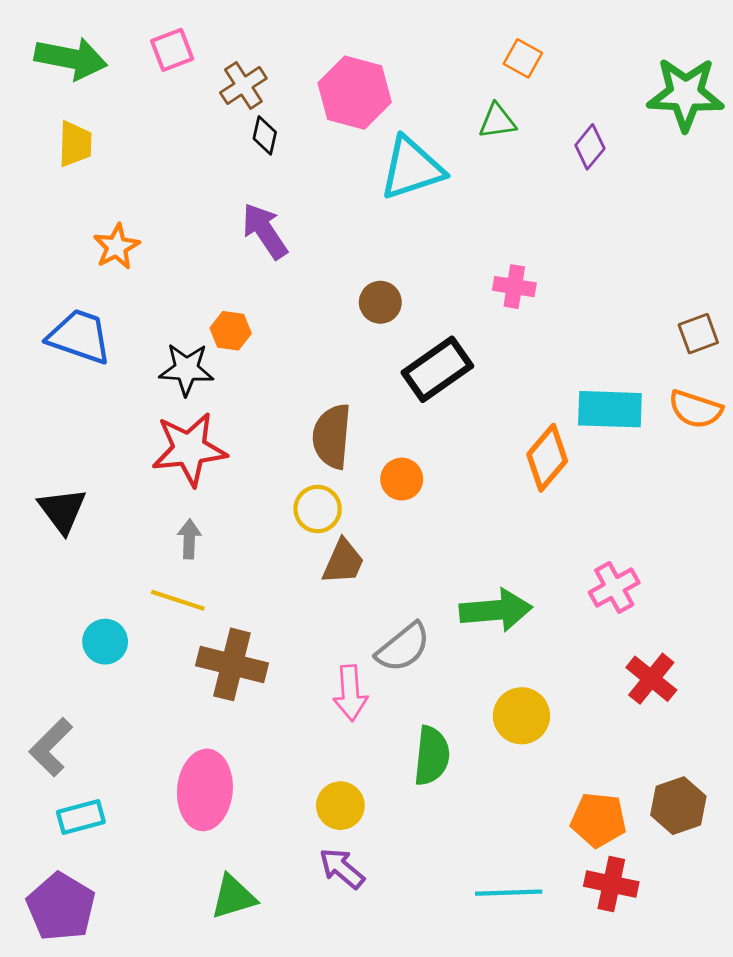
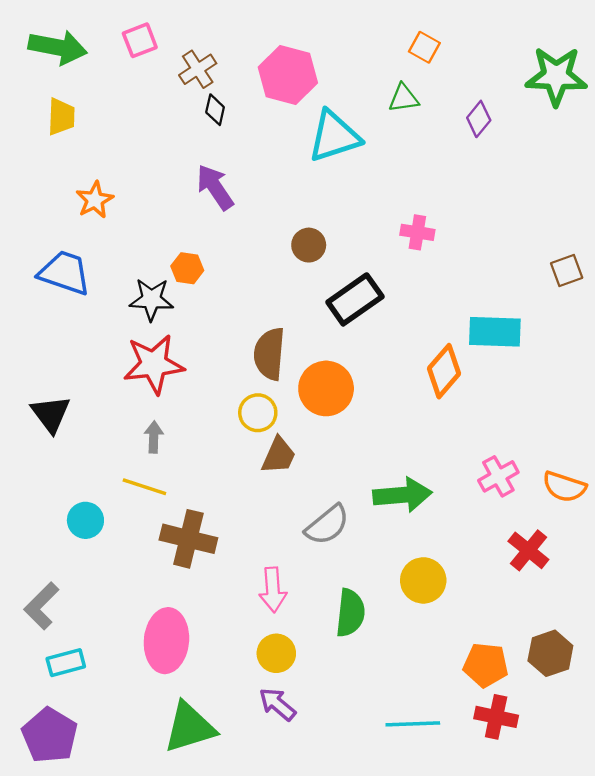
orange semicircle: (695, 409) -> (564, 487), moved
orange circle: (402, 479) -> (326, 388), size x1.6
pink arrow: (350, 693) -> (273, 590), moved
green triangle: (233, 897) -> (190, 727), size x1.4

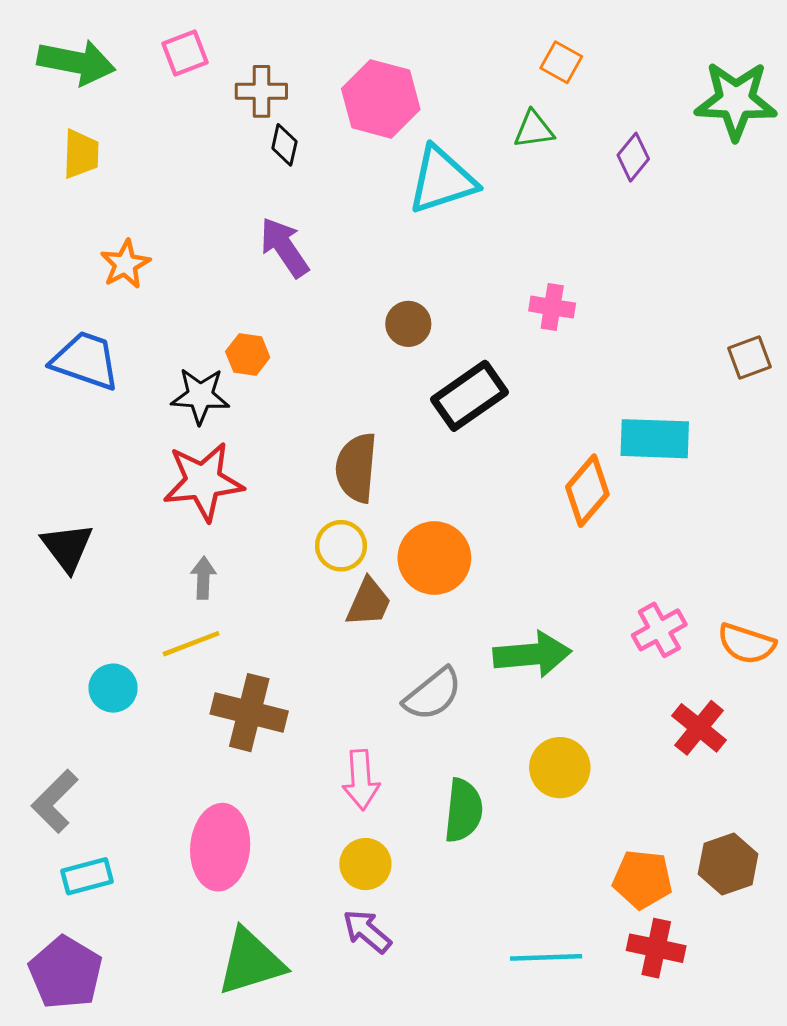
brown cross: (198, 69) -> (261, 91), turned 33
orange circle: (326, 388) -> (434, 558), moved
yellow line: (144, 487) -> (191, 644), turned -39

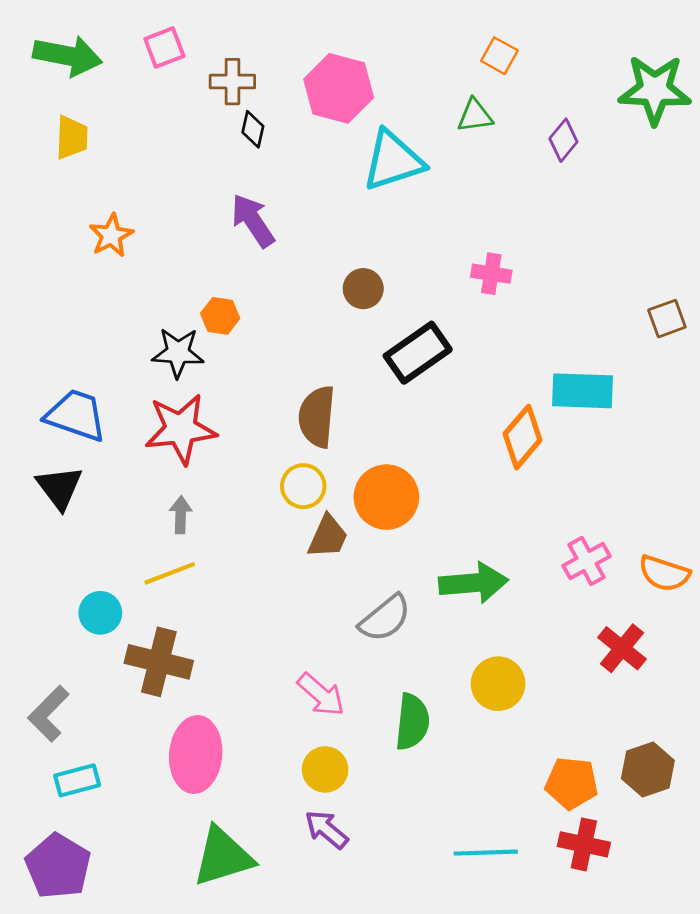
blue trapezoid: (85, 361) -> (76, 415), moved
brown cross: (249, 713) -> (159, 662), moved
pink arrow: (361, 780) -> (321, 695), turned -45

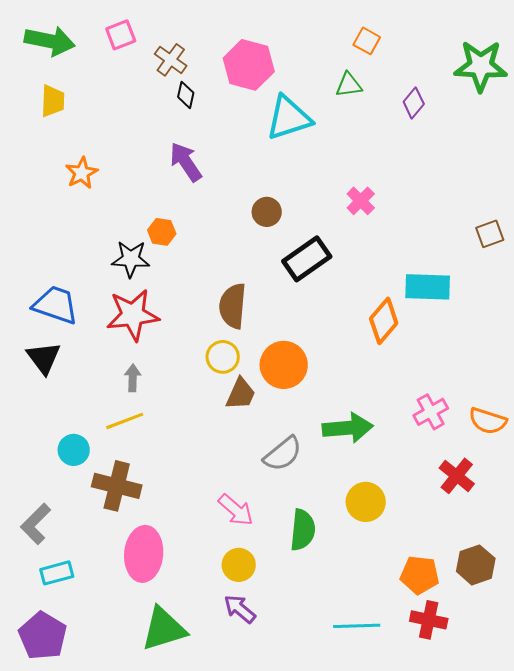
brown cross: (232, 82) -> (171, 60), turned 36
pink cross: (491, 274) -> (361, 201), turned 36

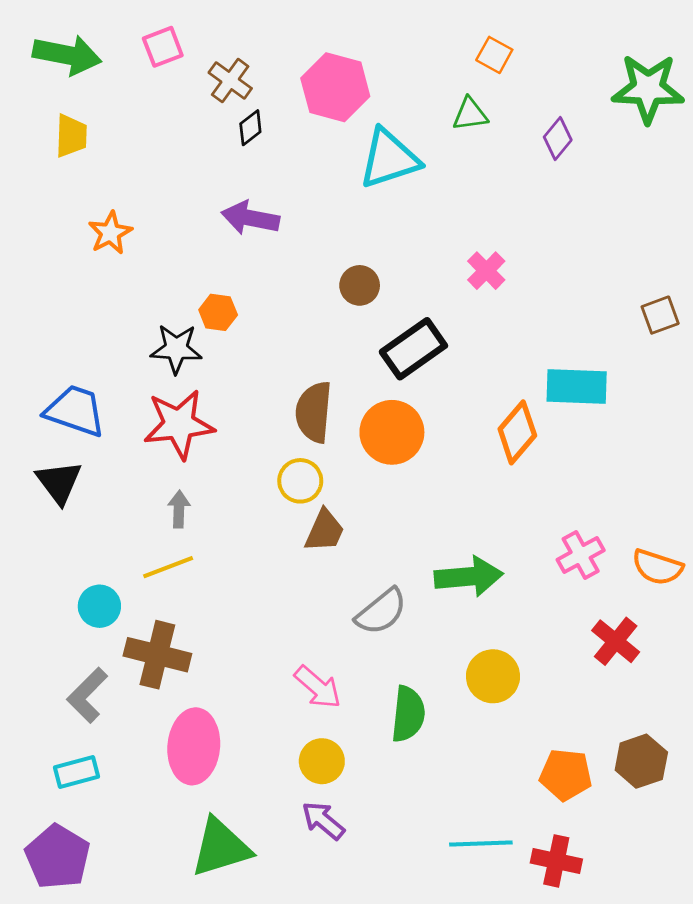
black diamond: (186, 95) -> (250, 128), turned 40
purple arrow: (186, 162) -> (250, 218), turned -45
orange circle: (284, 365) -> (392, 432), moved
gray L-shape: (36, 524) -> (87, 695), moved
red cross: (429, 620) -> (556, 861), moved

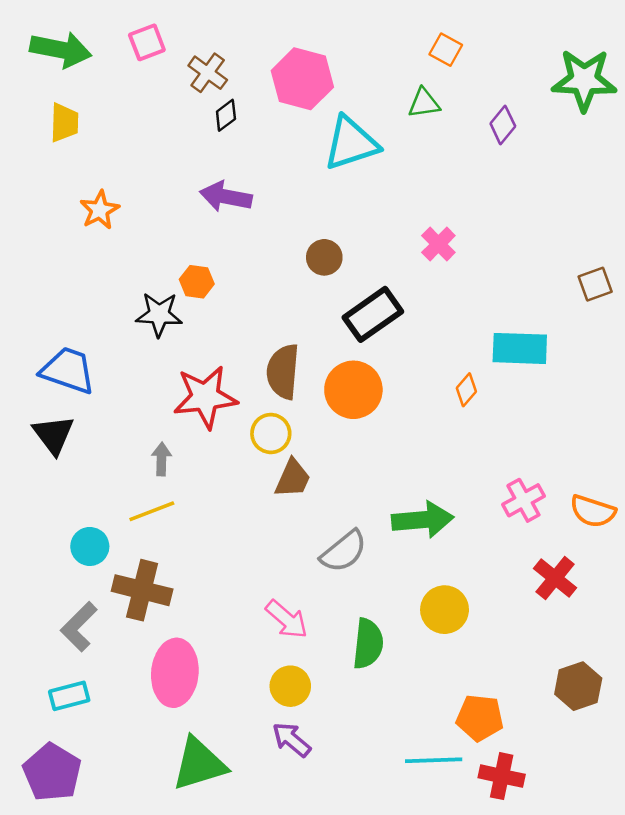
red star: (179, 424) -> (205, 397), moved
orange diamond: (517, 432) -> (466, 390), size x0.6
orange pentagon: (566, 775) -> (480, 718), moved

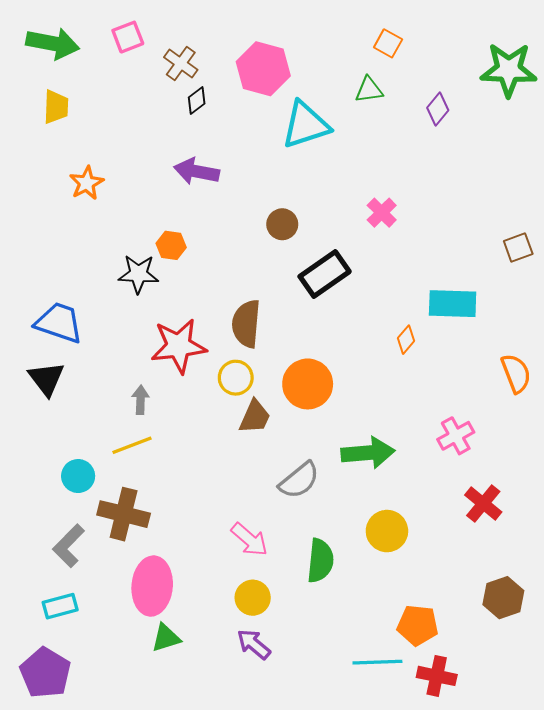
orange circle: (353, 390) -> (308, 384), moved
orange semicircle: (593, 511) -> (516, 373), moved, turned -129
green triangle: (199, 764) -> (166, 638), moved, size x0.6

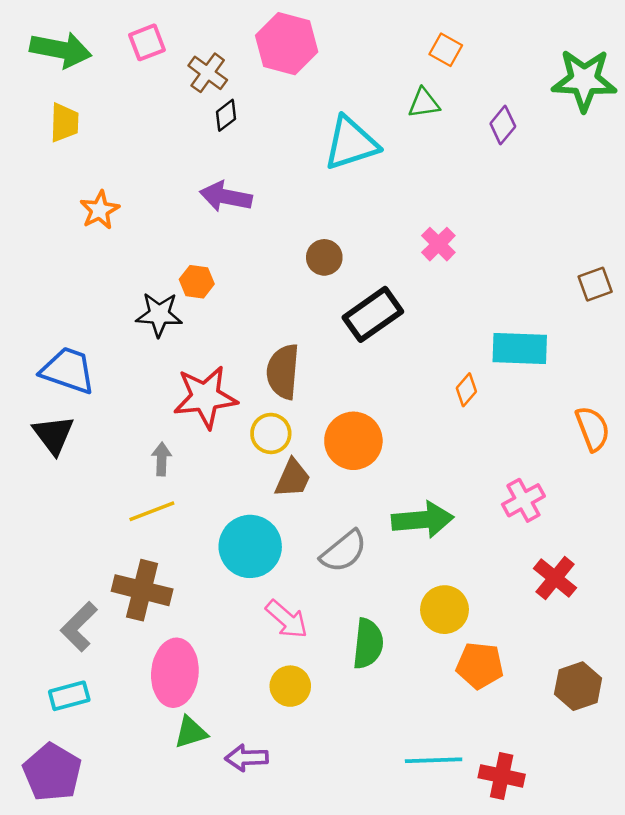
pink hexagon: (263, 69) -> (287, 44), moved
cyan circle: (78, 476) -> (250, 546), moved, size x1.6
orange pentagon: (418, 625) -> (480, 665), moved
purple arrow: (254, 644) -> (247, 758), moved, turned -42

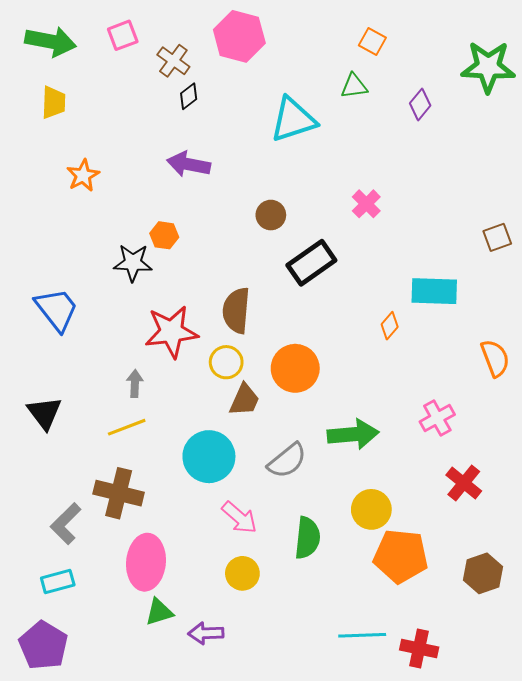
blue trapezoid: (68, 370) -> (57, 309), turned 33
black triangle: (53, 435) -> (44, 413), moved
orange pentagon: (480, 665) -> (401, 556), size x1.4

